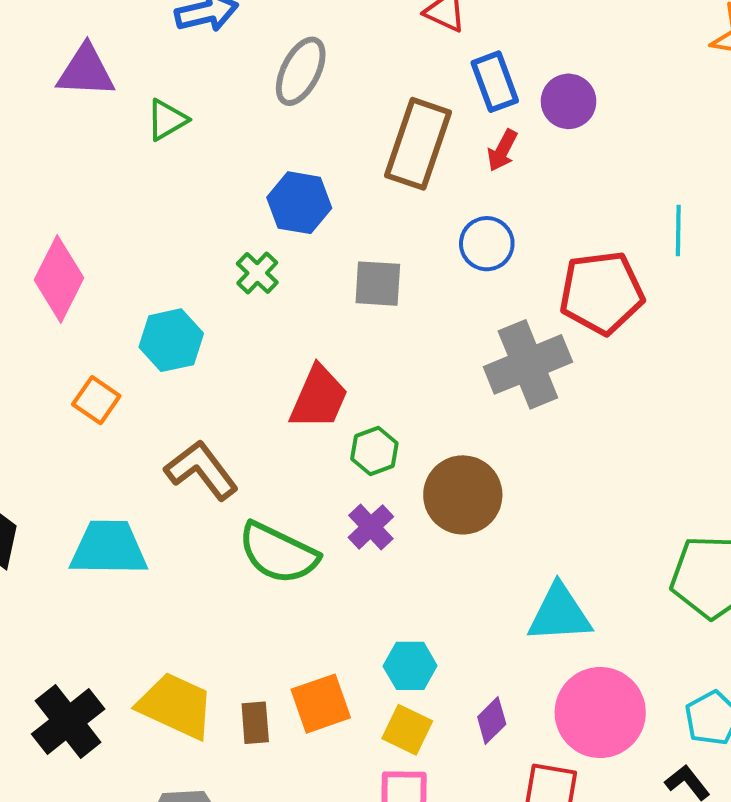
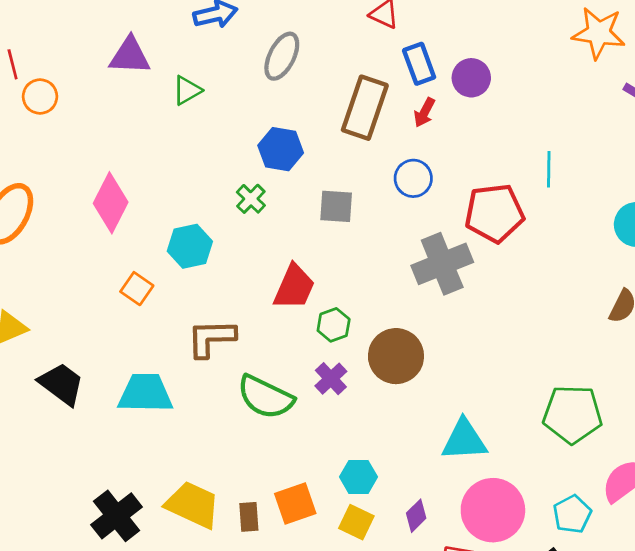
brown L-shape: (201, 470) -> (211, 338), turned -54

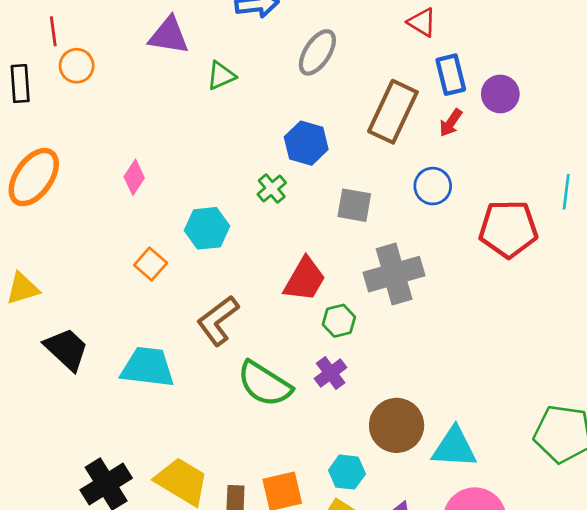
pink diamond: (111, 203) -> (134, 177), size x0.6
gray cross: (442, 264) -> (394, 274), moved
brown L-shape: (211, 338) -> (218, 321), turned -42
brown circle: (396, 356) -> (397, 425), moved

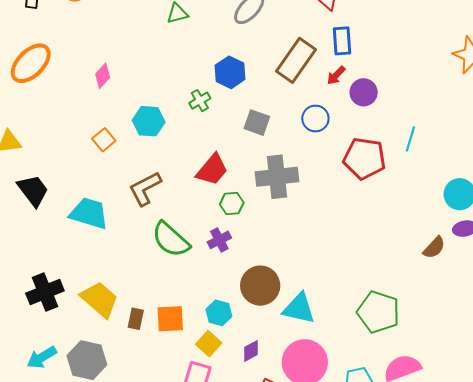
purple circle: (500, 94) -> (364, 92), moved

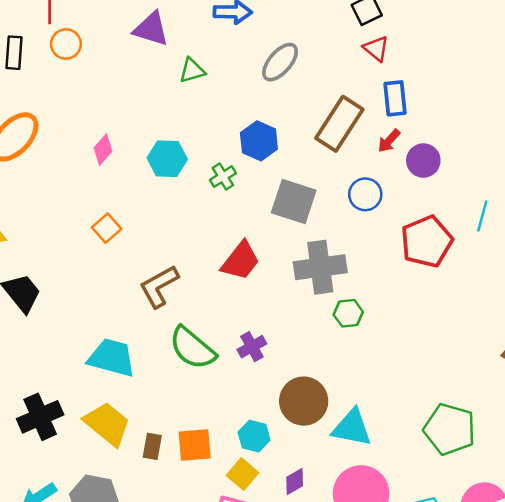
cyan hexagon: (149, 121) -> (167, 159), moved
gray square: (257, 123) -> (294, 201), size x1.4
red pentagon: (364, 158) -> (427, 241), turned -30
green hexagon: (232, 204) -> (348, 313), moved
cyan trapezoid: (89, 213) -> (112, 358), moved

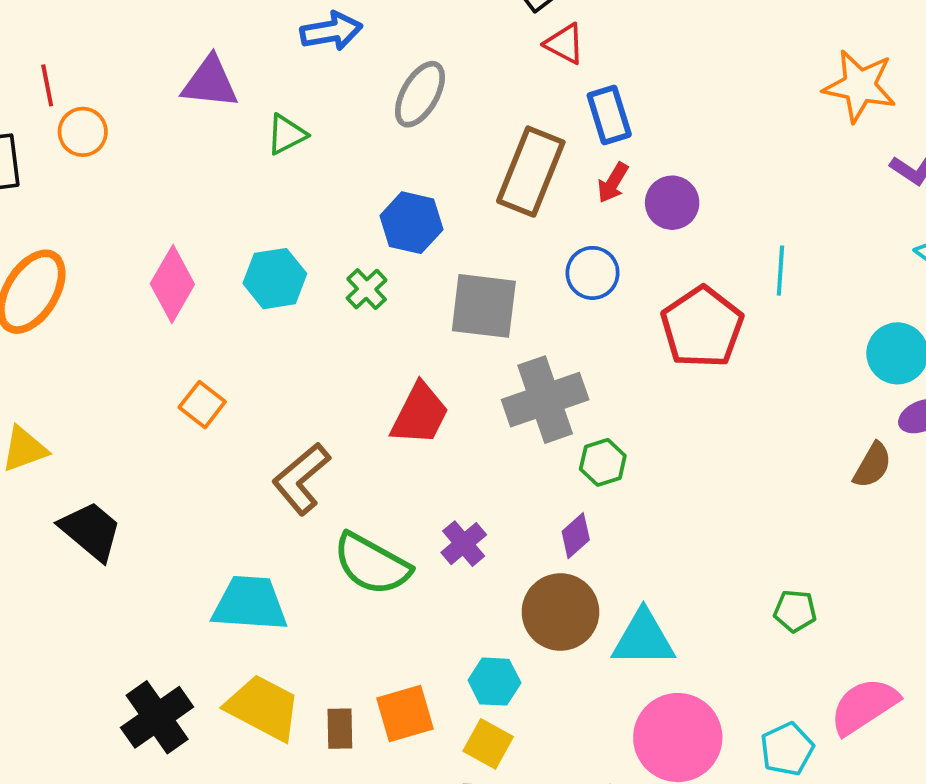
pink diamond: (103, 150) -> (172, 284), size x1.5
green pentagon: (449, 429) -> (795, 611), size x0.5
purple diamond: (295, 482) -> (576, 536), moved

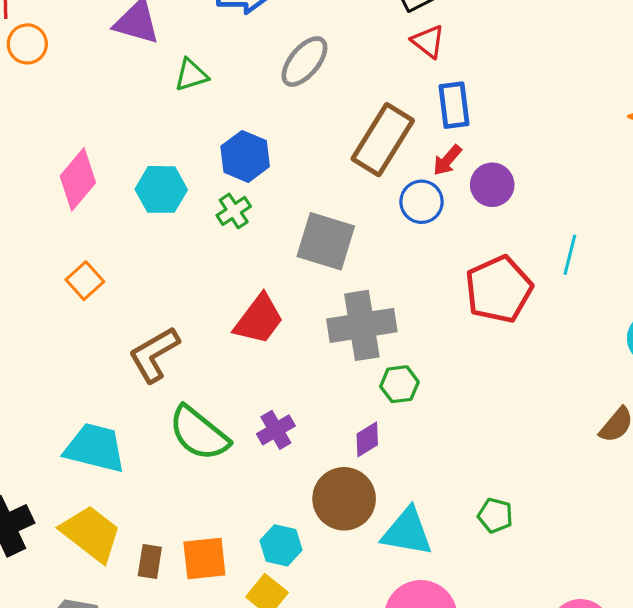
blue hexagon: (411, 223) -> (245, 156), moved
blue circle: (593, 273) -> (422, 202), moved
green pentagon: (795, 611) -> (495, 515), moved

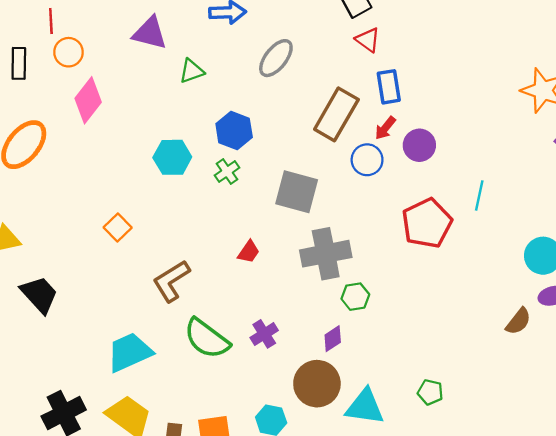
pink diamond: (78, 179) -> (88, 100), moved
red trapezoid: (259, 319) -> (249, 252), size x0.6
cyan trapezoid: (95, 448) -> (130, 352), turned -36

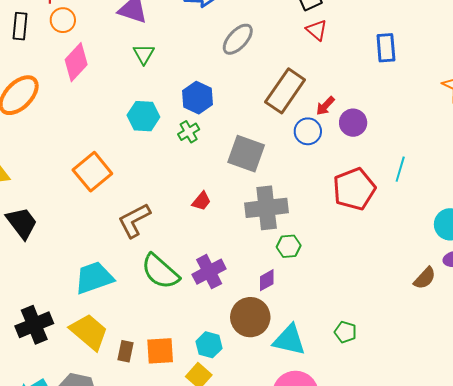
green triangle: (192, 71) -> (144, 54), moved, turned -45
blue rectangle: (389, 87) -> (386, 48), moved
orange square: (118, 228) -> (92, 172), size x1.6
purple cross: (264, 334) -> (209, 272), size x1.4

